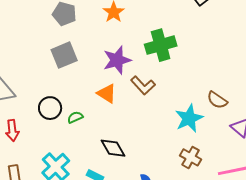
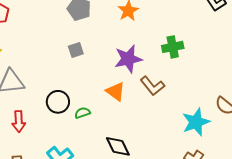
green cross: (161, 45) -> (173, 47), size x0.7
gray square: (64, 55) -> (76, 50), size x0.6

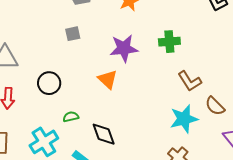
brown L-shape: (152, 86) -> (190, 81), moved
green semicircle: (82, 113) -> (71, 117), moved

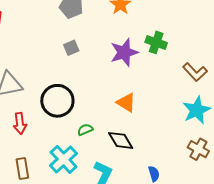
green cross: (169, 42) -> (156, 42), moved, turned 35
orange triangle: (108, 79) -> (126, 103), moved
black circle: (49, 83) -> (57, 101), size x1.4

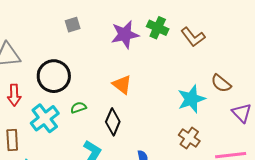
brown L-shape: (195, 72) -> (193, 37), moved
black diamond: (121, 140) -> (113, 122), turned 48
cyan cross: (64, 159) -> (45, 118), moved

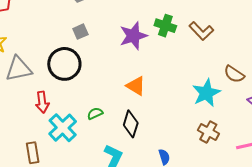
black circle: (54, 76) -> (64, 64), moved
red arrow: (14, 95) -> (42, 102), moved

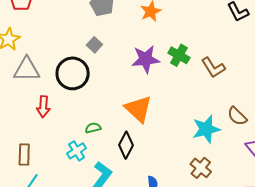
gray square: (80, 32) -> (94, 45), turned -35
orange triangle: (136, 86) -> (138, 109), size x1.4
cyan cross: (63, 128) -> (77, 151), moved, size x0.7

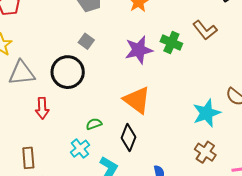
brown L-shape: (213, 68) -> (205, 30), moved

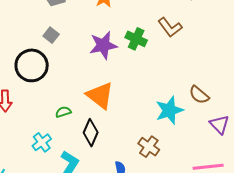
green semicircle: (94, 124) -> (63, 112), moved
brown cross: (205, 152) -> (149, 147), moved

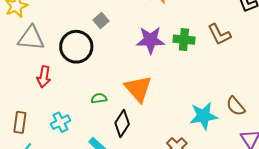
green cross: (136, 39) -> (184, 40), turned -30
cyan cross: (42, 142) -> (60, 122), moved

